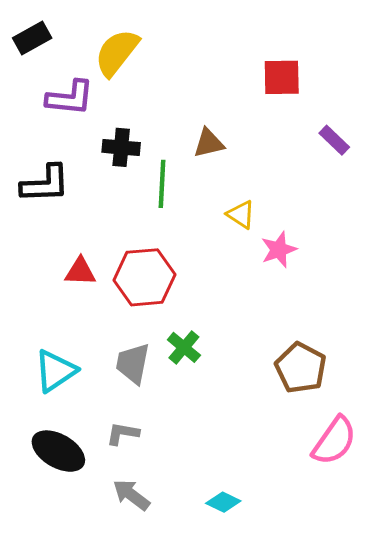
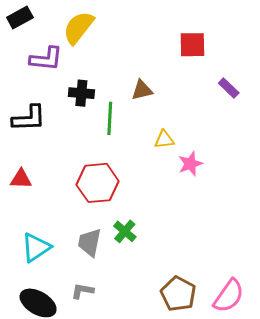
yellow triangle: (241, 215) -> (164, 140), turned -40
red triangle: (80, 272) -> (21, 179), moved
brown pentagon: (301, 368) -> (178, 294), moved

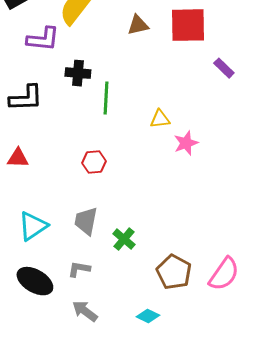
red square: (192, 45) -> (188, 25), size x1.4
brown triangle: (142, 90) -> (138, 25), moved
red hexagon: (98, 183) -> (94, 162), size x0.6
green cross: (125, 231) -> (124, 239), moved

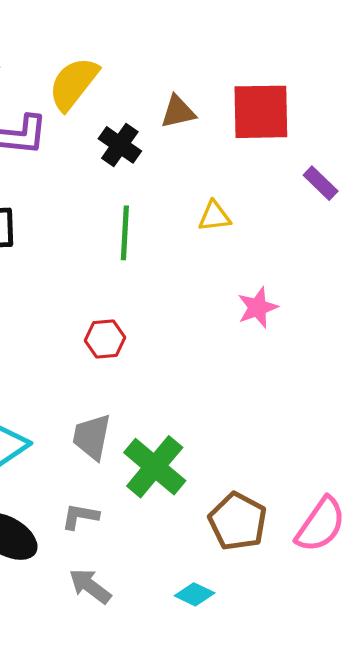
black cross: (78, 73) -> (120, 145), moved, turned 30
yellow triangle: (160, 119) -> (214, 216), moved
green cross: (124, 239) -> (155, 467), size x1.6

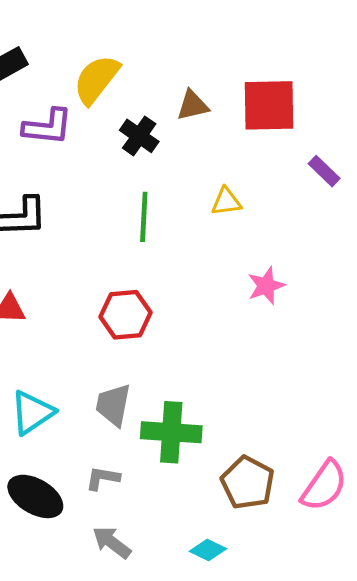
red hexagon: (105, 339) -> (125, 315), size x1.4
green cross: (155, 467) -> (171, 432), turned -36

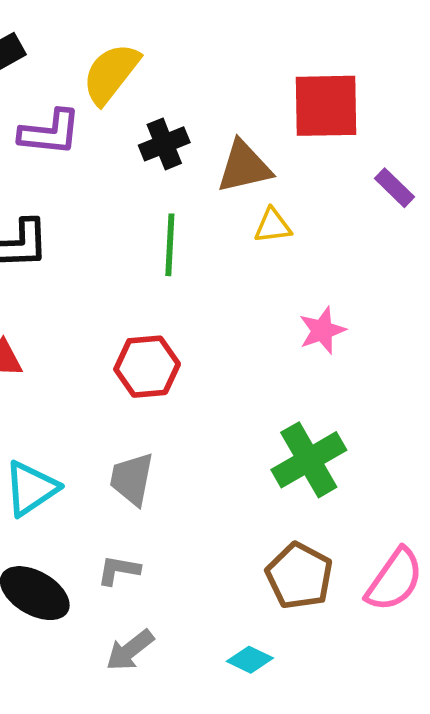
brown triangle: (193, 105) -> (244, 167), moved, size x1.4
black cross: (139, 136) -> (164, 144), turned 33
green cross: (171, 432) -> (309, 460), moved, turned -34
gray arrow: (112, 542) -> (130, 650), turned -75

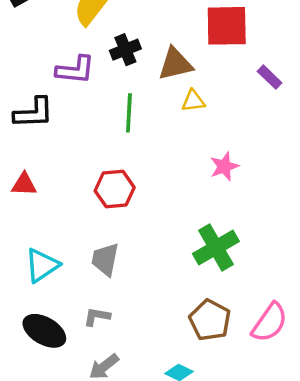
purple L-shape: (50, 132) -> (75, 70), moved

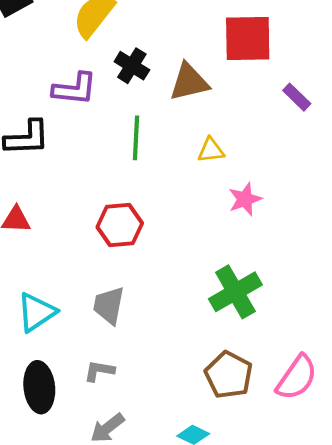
black cross: (125, 50) -> (132, 66), turned -36
yellow triangle: (193, 101) -> (211, 150), moved
black ellipse: (44, 331) -> (39, 387), turned 54

